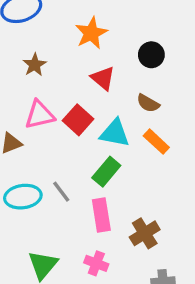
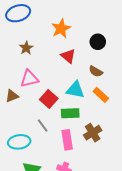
red square: (78, 120) -> (49, 99), moved
green rectangle: (106, 172) -> (70, 113), turned 48
cyan ellipse: (23, 197) -> (19, 142), moved
brown cross: (145, 233) -> (93, 133), moved

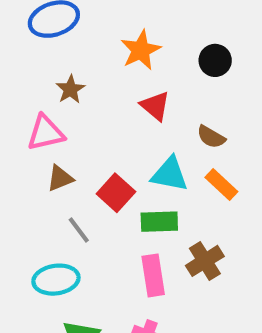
black circle: (98, 42) -> (215, 60), moved
pink triangle: (29, 79) -> (46, 133), moved
brown triangle: (12, 96) -> (60, 178), moved
gray line: (43, 126) -> (79, 230), moved

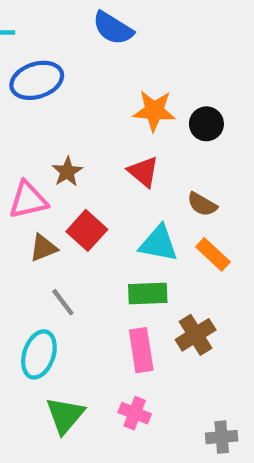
orange star: (141, 50) -> (154, 111), moved, turned 30
brown star: (70, 89) -> (67, 172), moved
red square: (116, 193) -> (87, 230), moved
cyan ellipse: (56, 280) -> (39, 354), turned -63

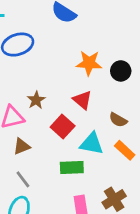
red square: (87, 230) -> (63, 127), moved
green rectangle: (148, 294) -> (72, 167), moved
gray line: (63, 302) -> (23, 179), moved

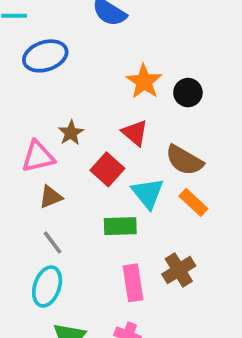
orange star: (89, 63) -> (144, 82), turned 30
brown semicircle: (118, 120) -> (184, 160), size x1.5
cyan triangle: (92, 144) -> (148, 193), turned 40

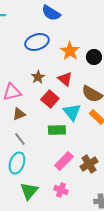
blue ellipse: (45, 56) -> (37, 42), moved
brown star: (71, 133) -> (38, 77), moved
brown cross: (179, 270) -> (89, 164), moved
pink rectangle: (133, 283) -> (64, 161), turned 54

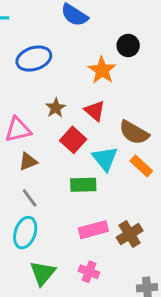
blue ellipse: (37, 42) -> (34, 59), moved
black circle: (94, 57) -> (128, 45), moved
pink rectangle: (64, 161) -> (93, 230), turned 30

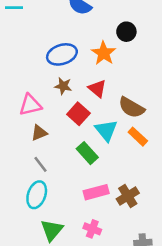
blue ellipse: (34, 59) -> (62, 54), moved
brown star: (56, 108) -> (63, 86), turned -30
green rectangle: (83, 185) -> (87, 153), turned 50

